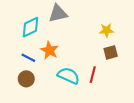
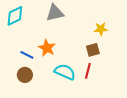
cyan diamond: (30, 27) -> (15, 16), moved
brown square: (111, 52) -> (93, 50), moved

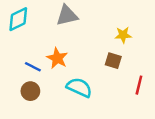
brown square: (93, 50) -> (113, 61), turned 32
red line: (88, 71) -> (139, 85), moved

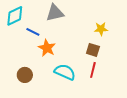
blue line: (33, 67) -> (33, 32), moved
red line: (139, 85) -> (93, 70), moved

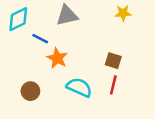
yellow star: (101, 29) -> (123, 13), moved

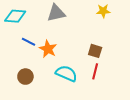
cyan diamond: (18, 19) -> (15, 16), turned 30
blue line: (40, 39) -> (29, 42), moved

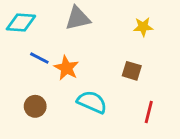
yellow star: (103, 11) -> (143, 27), moved
red line: (95, 71) -> (149, 112), moved

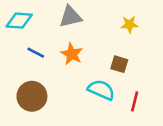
orange star: (66, 68) -> (72, 54), moved
cyan semicircle: (92, 102) -> (101, 90), moved
brown circle: (35, 106) -> (32, 96), size x1.5

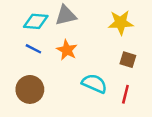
cyan diamond: (19, 21) -> (36, 21), moved
yellow star: (129, 24) -> (121, 23), size x1.5
brown square: (119, 64) -> (128, 60), moved

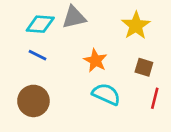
yellow star: (121, 23) -> (136, 25), turned -30
orange star: (67, 50) -> (95, 61), moved
red line: (125, 94) -> (155, 98), moved

